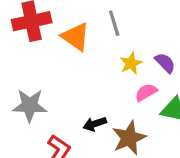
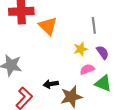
gray line: (114, 23) -> (94, 25), moved

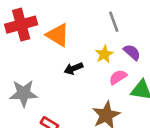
black arrow: (51, 84) -> (73, 68), moved

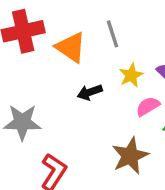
gray line: (114, 22) -> (112, 34), moved

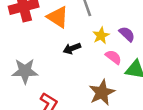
pink semicircle: (148, 106) -> (113, 57), turned 70

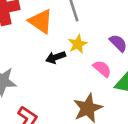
yellow star: (101, 36) -> (78, 44), moved

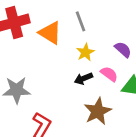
black arrow: (56, 57) -> (83, 79), moved

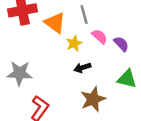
yellow star: (85, 52) -> (74, 43), moved
pink semicircle: (109, 74) -> (100, 36), moved

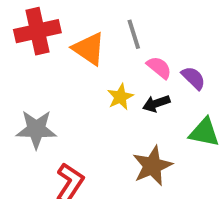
yellow star: (74, 43) -> (120, 97), moved
black arrow: (82, 68) -> (156, 103), moved

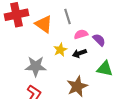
pink semicircle: (159, 68) -> (81, 34), turned -56
gray star: (36, 129) -> (36, 66), moved

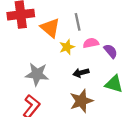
yellow star: (60, 50) -> (67, 47), moved
black arrow: (79, 53) -> (81, 73), moved

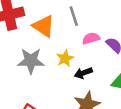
yellow star: (67, 47) -> (65, 58), moved
gray star: (37, 74) -> (31, 61), moved

